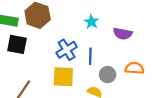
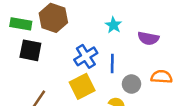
yellow square: (63, 77) -> (82, 86), turned -30

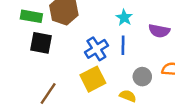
blue line: (112, 64) -> (123, 45), moved

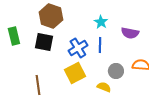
green rectangle: (31, 16) -> (14, 36), moved, turned 66
black square: (41, 43) -> (44, 42), moved
brown line: (48, 93) -> (38, 85), turned -42

